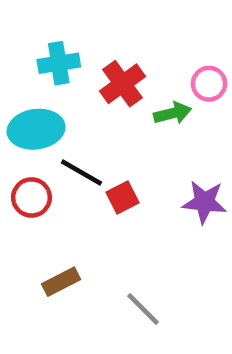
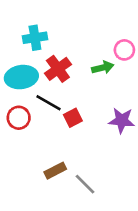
red cross: (123, 84) -> (58, 69), moved
brown rectangle: (61, 282) -> (55, 171), moved

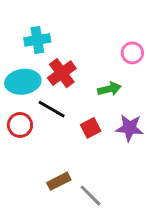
green arrow: (103, 68) -> (109, 89), moved
red square: (73, 118) -> (91, 128), moved

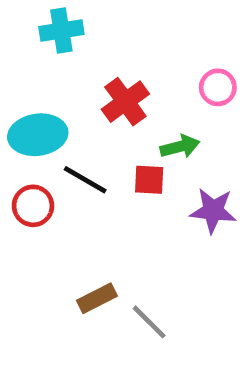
cyan cross: (37, 40) -> (61, 30), moved
red cross: (62, 73) -> (125, 102), moved
red square: (91, 128) -> (149, 180), moved, turned 30

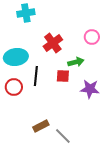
black line: (85, 180) -> (36, 76), turned 66

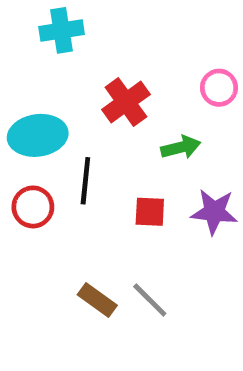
red square: (63, 76) -> (150, 212), moved
brown rectangle: (41, 126) -> (97, 300), turned 63
gray line: (63, 136) -> (150, 300), moved

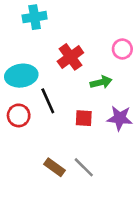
black line: (85, 181) -> (48, 101), turned -30

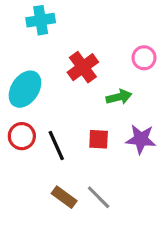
cyan ellipse: (21, 76) -> (25, 89), turned -48
black line: (48, 101) -> (56, 145), moved

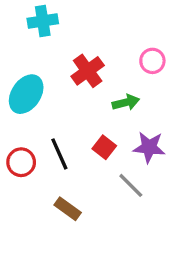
red circle: (22, 136) -> (21, 162), moved
red square: (99, 139) -> (104, 147), turned 35
gray line: (99, 197) -> (131, 185), moved

